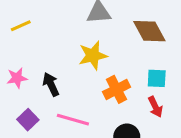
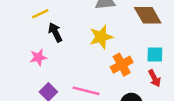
black arrow: (51, 84) -> (55, 32), moved

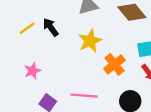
black arrow: (55, 32) -> (51, 27), moved

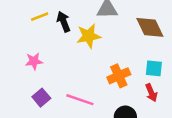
yellow star: (90, 41) -> (89, 36), moved

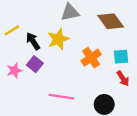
black arrow: (64, 22) -> (33, 41), moved
orange cross: (119, 76) -> (91, 58), moved
purple square: (41, 98) -> (35, 64), moved

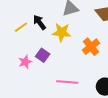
yellow star: (58, 39) -> (62, 32), turned 30
black arrow: (33, 41) -> (40, 22), moved

